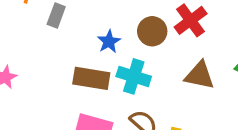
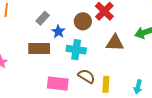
gray rectangle: (56, 15) -> (43, 18), moved, turned 32
brown rectangle: (91, 78) -> (39, 48), moved

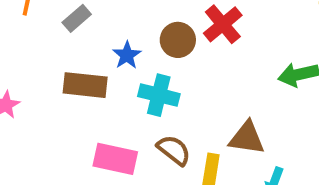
gray rectangle: (43, 18) -> (77, 18), moved
brown triangle: (115, 43) -> (247, 138), moved

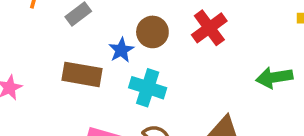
brown circle: (178, 40) -> (152, 32), moved

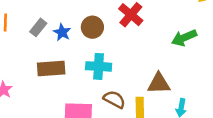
blue star: (121, 50) -> (62, 32), moved

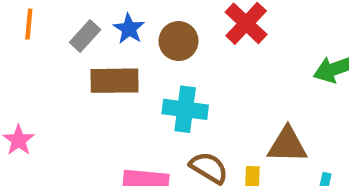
blue star: (62, 32) -> (129, 29), moved
brown rectangle: (51, 68) -> (115, 81), moved

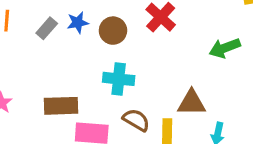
blue star: (129, 29) -> (78, 23), turned 30
brown rectangle: (115, 81) -> (61, 106), moved

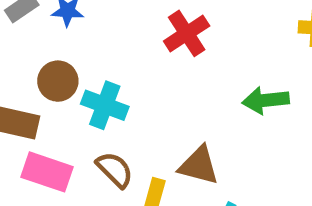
brown circle: (113, 31) -> (58, 81), moved

